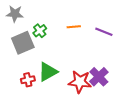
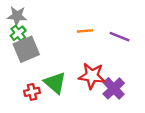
green cross: (40, 31) -> (18, 33), moved
green triangle: (48, 72) -> (55, 83), turned -50
red star: (80, 82) -> (92, 76), moved

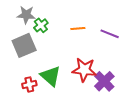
gray star: (17, 16) -> (26, 15), moved
green cross: (18, 33) -> (41, 25), moved

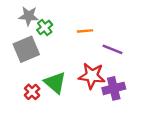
purple line: (110, 34) -> (113, 49), moved
purple cross: (104, 81) -> (114, 88), turned 30
red cross: (29, 84) -> (32, 92), turned -32

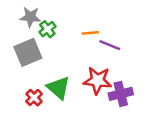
purple line: (113, 49) -> (110, 45), moved

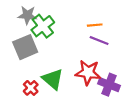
green cross: (47, 29) -> (43, 26), size x1.5
orange line: (90, 33) -> (95, 25), moved
purple cross: (121, 94) -> (109, 85), turned 35

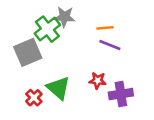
gray star: (27, 15) -> (65, 17), moved
red star: (88, 72) -> (98, 81), size x0.6
purple cross: (109, 85) -> (121, 94), turned -30

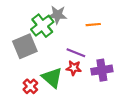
purple line: (110, 45) -> (76, 53), moved
red star: (98, 81) -> (74, 68), moved
purple cross: (121, 94) -> (102, 70), moved

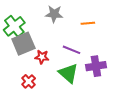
green cross: (42, 26) -> (14, 26), moved
red star: (74, 68) -> (42, 57), moved
green triangle: (52, 78) -> (68, 73), moved

